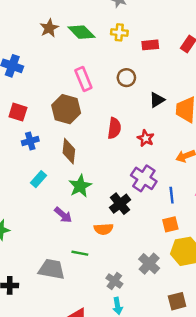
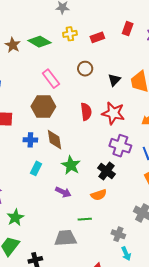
red star: (146, 138) -> (113, 113), size x1.6
blue cross: (30, 141) -> (30, 140), moved, turned 32

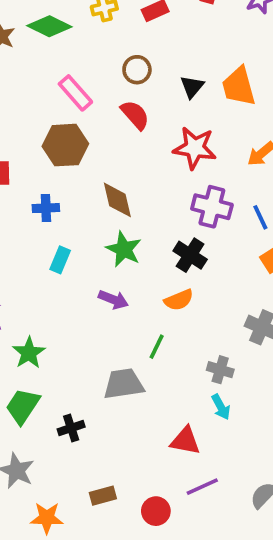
red semicircle: (86, 112) -> (135, 115), moved, turned -30
brown diamond: (54, 140) -> (117, 200), moved
green line: (85, 219) -> (157, 347), turned -56
cyan arrow: (126, 254) -> (221, 407), moved

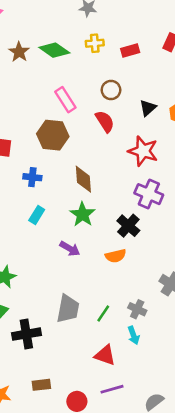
green line: (157, 347) -> (103, 314), moved
gray trapezoid: (124, 384) -> (68, 309), turned 100
black cross: (71, 428) -> (26, 334), size x1.5

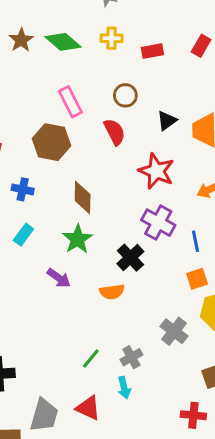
gray trapezoid: (68, 309) -> (44, 415), moved
gray cross: (137, 309) -> (131, 357), turned 30

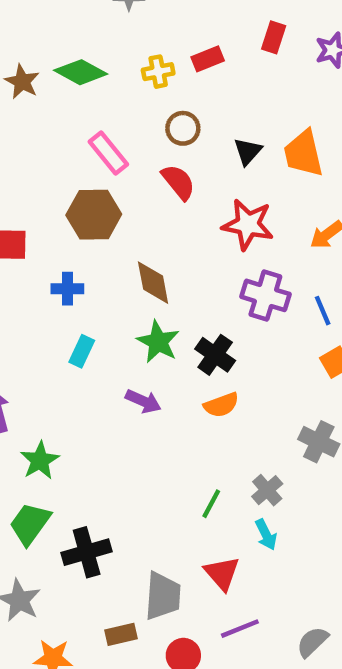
yellow cross: (112, 38) -> (158, 72), moved
black cross: (130, 258) -> (215, 355), moved
red triangle: (88, 408) -> (222, 573), turned 36

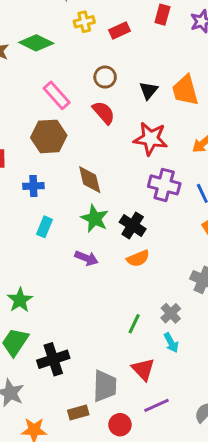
yellow cross: (158, 72) -> (84, 22), moved

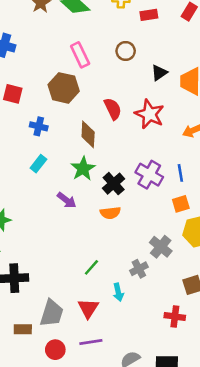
red semicircle: (104, 113) -> (113, 109), moved
purple cross: (164, 185) -> (149, 175), moved
gray cross: (171, 313) -> (139, 269), moved

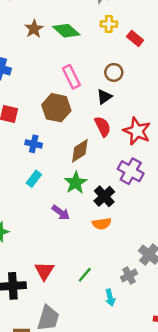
red rectangle: (149, 15) -> (135, 38), turned 49
black triangle: (159, 73) -> (104, 97), moved
brown diamond: (88, 134) -> (80, 151), turned 55
purple cross: (149, 175) -> (131, 171), moved
red triangle: (88, 308) -> (44, 271), moved

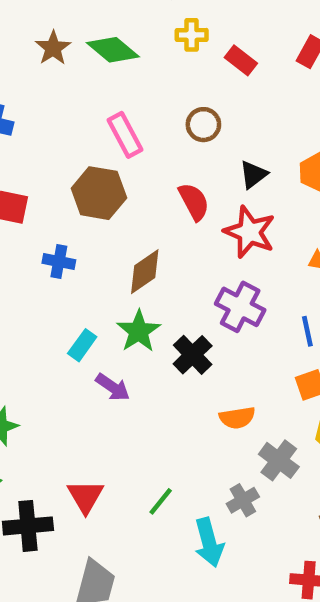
black triangle: (104, 97) -> (253, 175), moved
red semicircle: (103, 127) -> (194, 202), moved
cyan rectangle: (34, 179) -> (82, 345), moved
orange semicircle: (102, 224) -> (237, 418), moved
cyan arrow: (110, 298) -> (209, 542), size x1.5

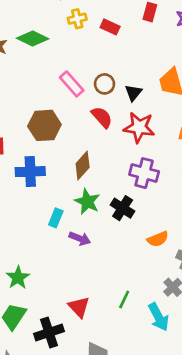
brown circle: (203, 125) -> (105, 84), moved
pink rectangle: (125, 135) -> (72, 84), moved
blue cross: (59, 262) -> (30, 172), size x1.5

